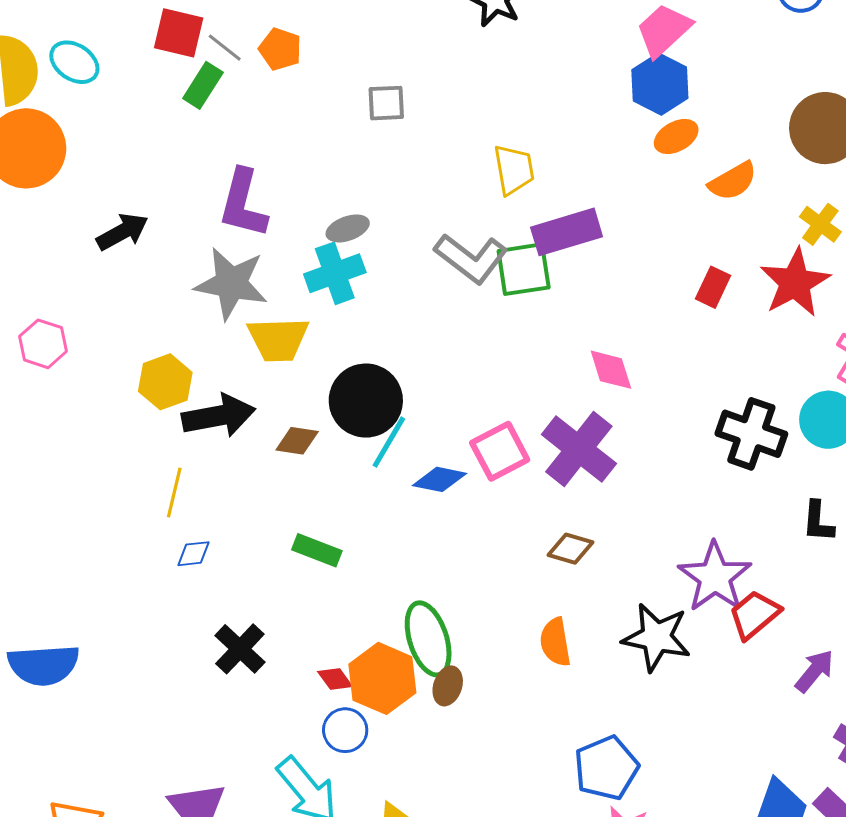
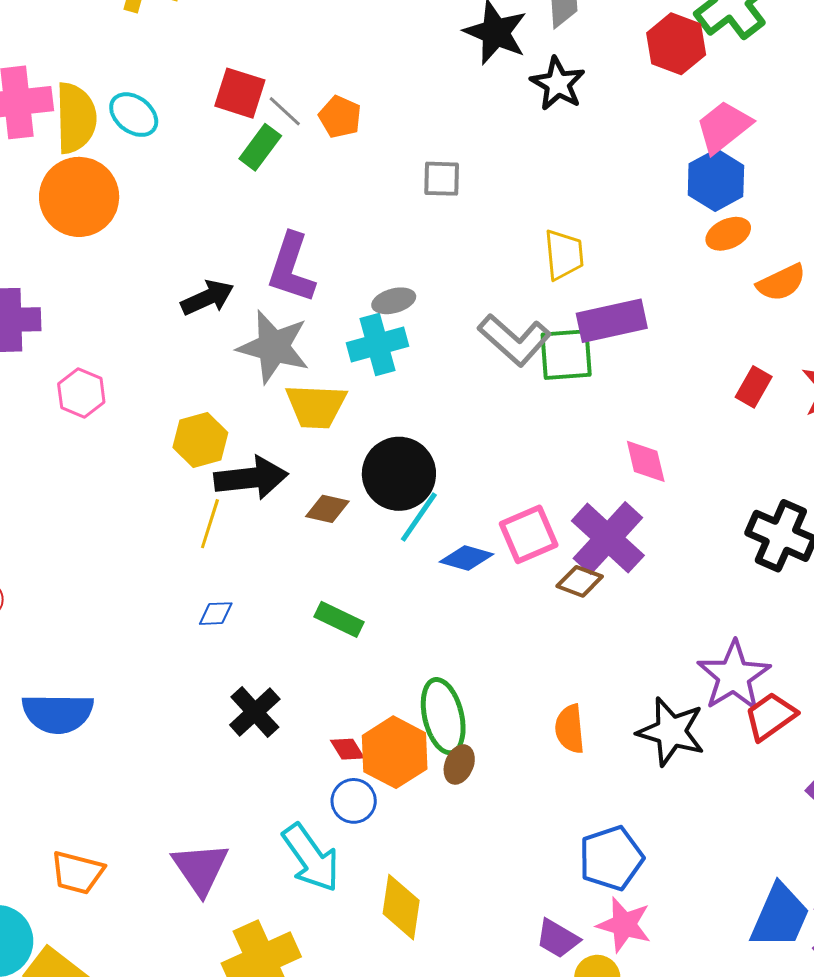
black arrow: (122, 232) -> (207, 298), moved
yellow line: (174, 492) -> (210, 524), moved
brown diamond: (571, 549) -> (580, 581), moved

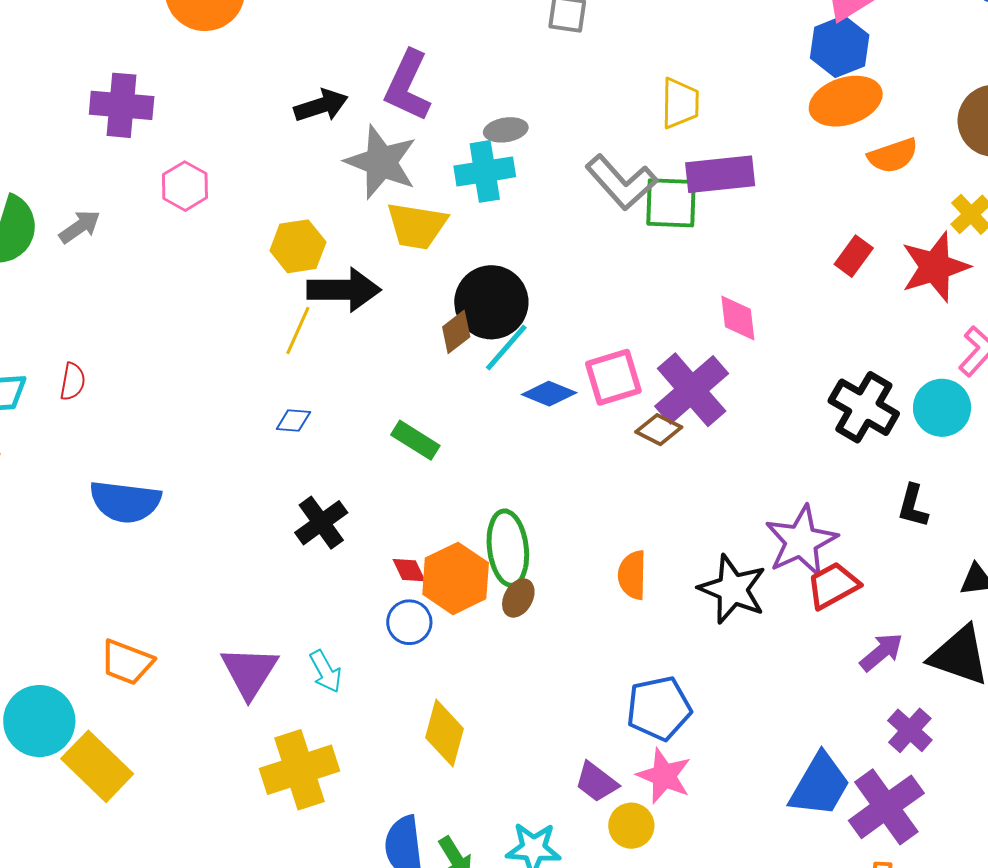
orange ellipse: (728, 234) -> (846, 101), size x1.6
brown diamond: (327, 509) -> (456, 332), moved, turned -57
cyan arrow: (311, 858) -> (326, 671), moved, size x0.6

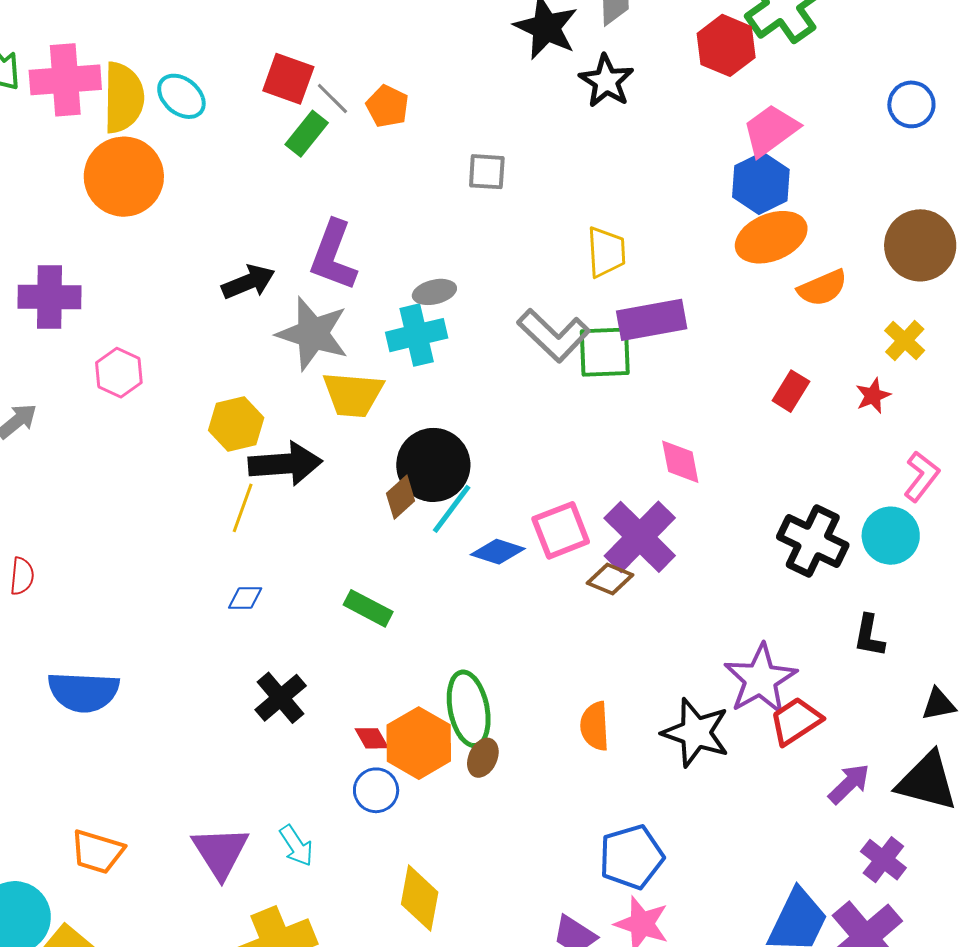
red star: (935, 267) -> (873, 396), size x0.5

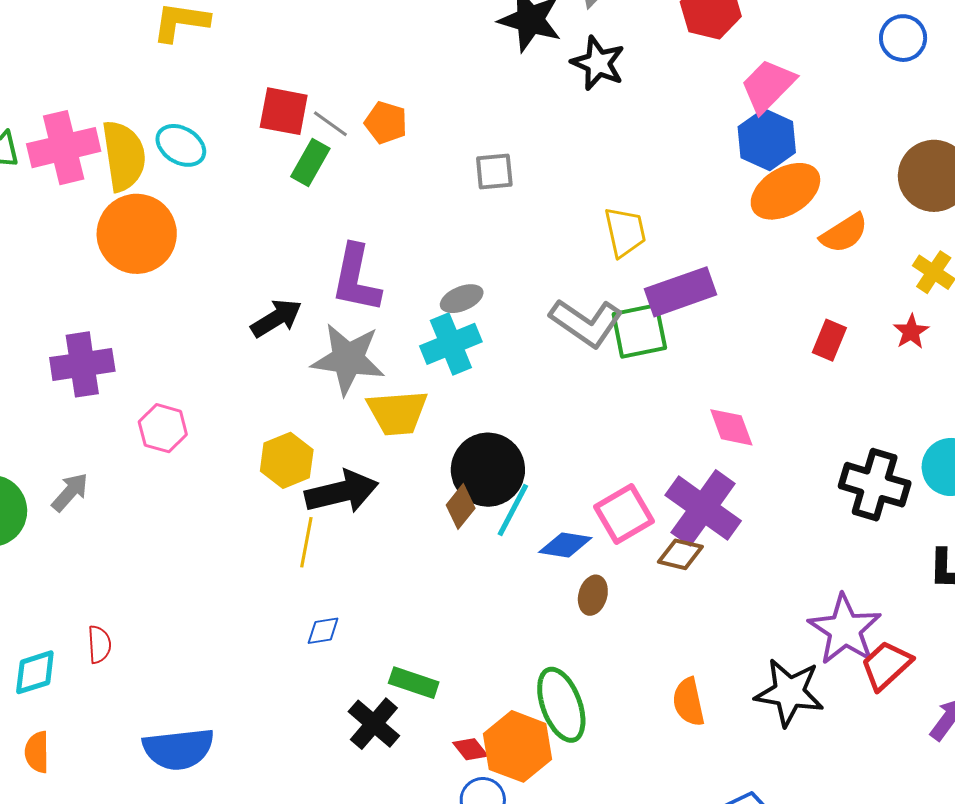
green rectangle: (368, 608) -> (414, 683), moved
brown ellipse: (483, 758) -> (593, 595), moved

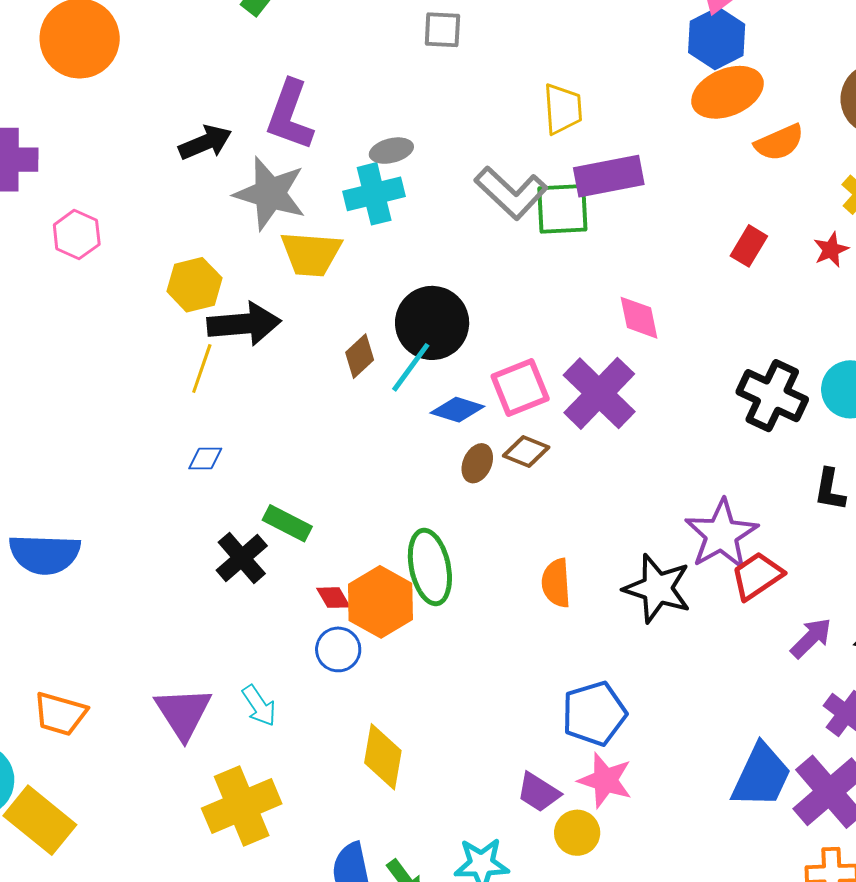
black circle: (488, 470) -> (432, 323), moved
brown diamond: (680, 554) -> (526, 451), moved

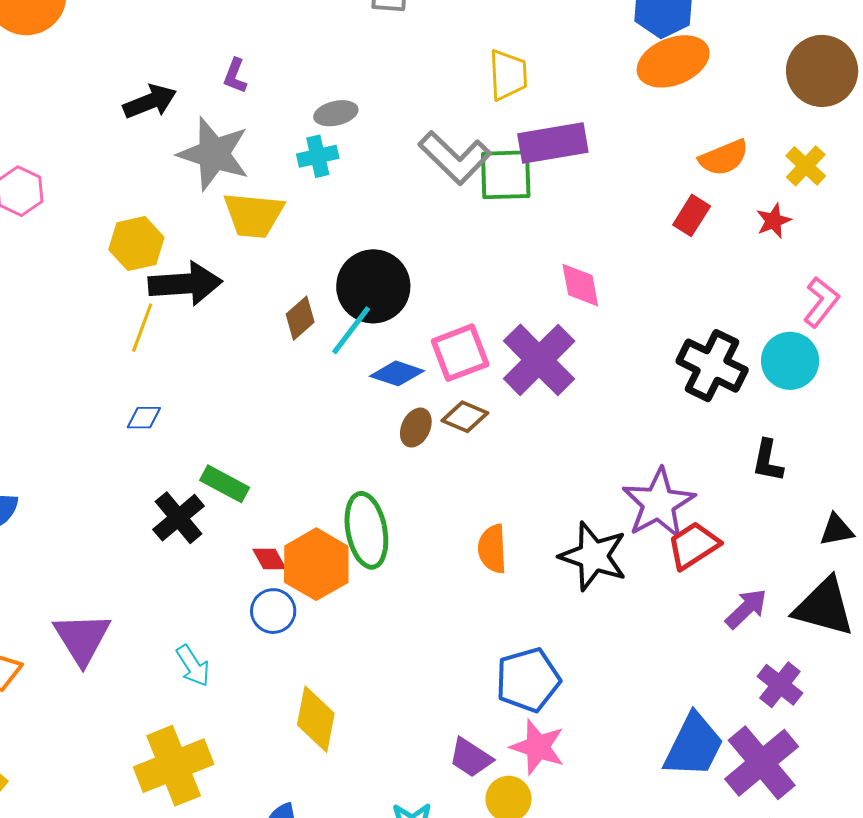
purple L-shape: (290, 115) -> (235, 76), size x0.5
orange semicircle: (779, 142) -> (724, 158), moved
cyan cross: (374, 194) -> (318, 156), size x0.7
purple triangle: (183, 713) -> (82, 638), moved

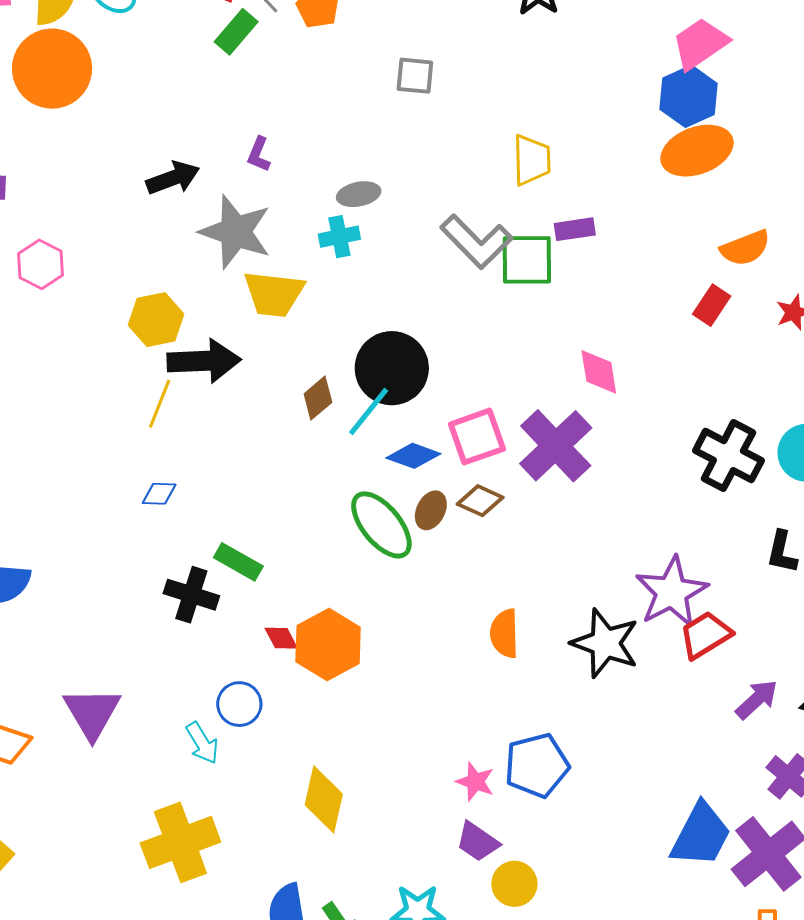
purple rectangle: (553, 143) -> (575, 229), size x0.6
black cross: (178, 518) -> (191, 595), turned -34
green ellipse: (366, 530) -> (381, 525), moved, turned -30
blue circle: (273, 611) -> (239, 704), moved
pink star: (538, 747) -> (475, 782), moved, size x0.7

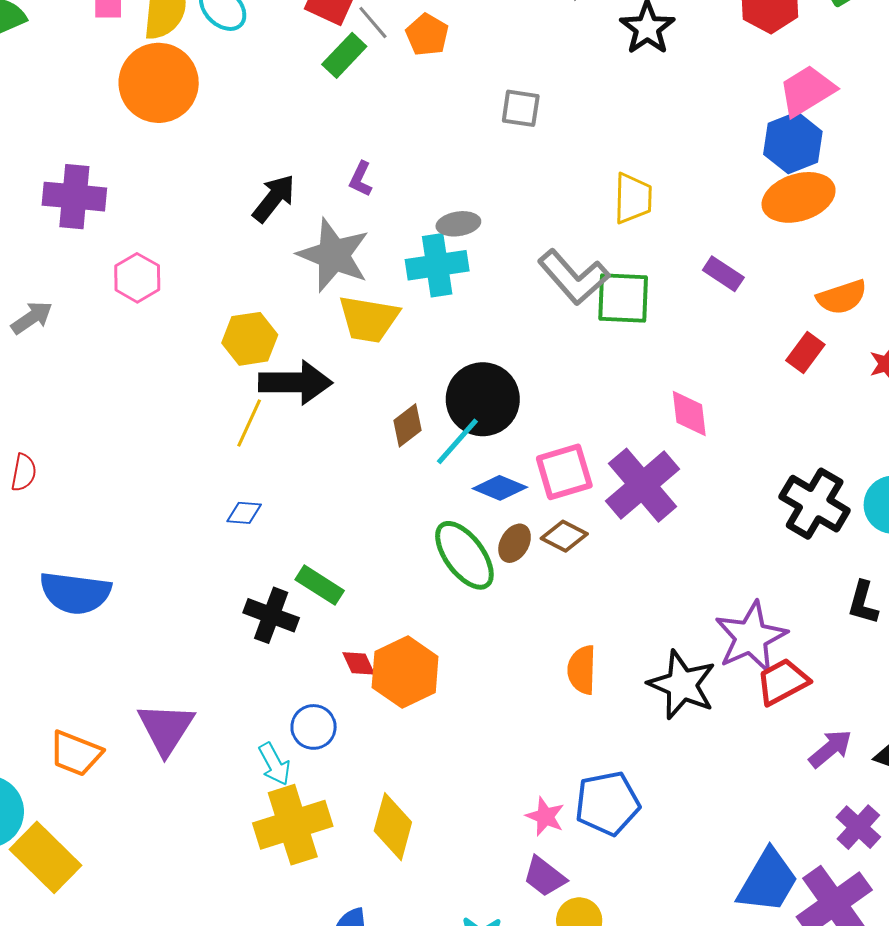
black arrow: (173, 178) -> (274, 198), turned -34
purple rectangle: (575, 229) -> (723, 274), moved, turned 39
cyan cross: (339, 237) -> (437, 265), size x1.5
yellow cross: (180, 842) -> (293, 825), moved

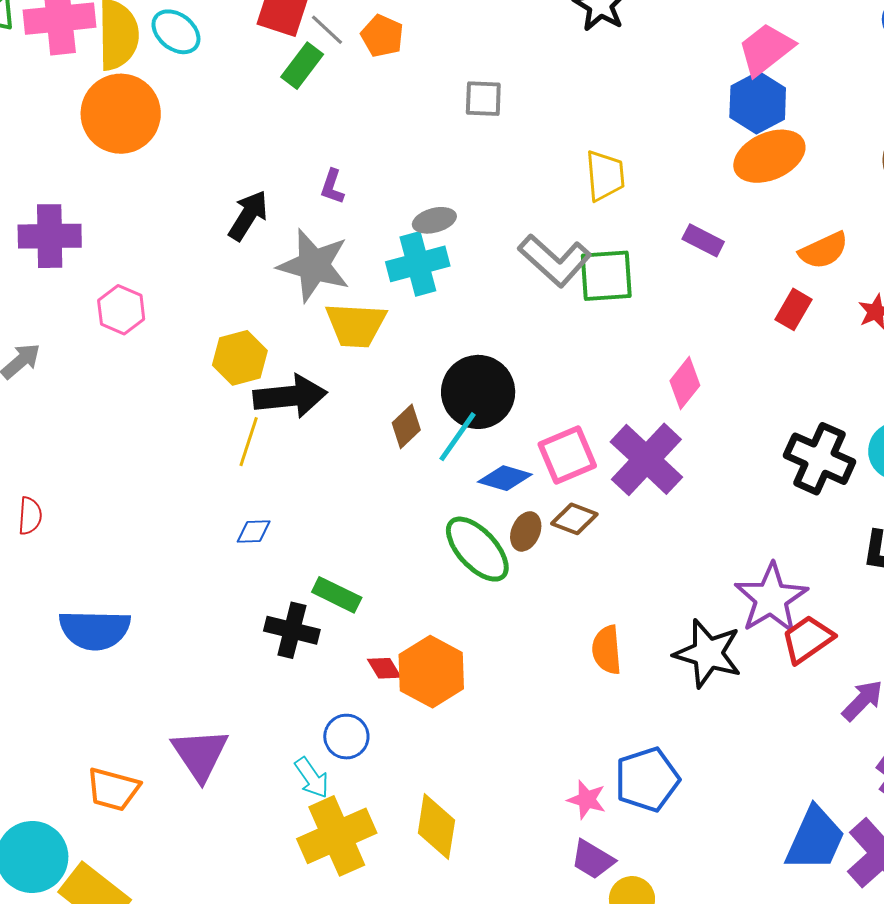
pink diamond: (689, 414) -> (685, 383), turned 51

